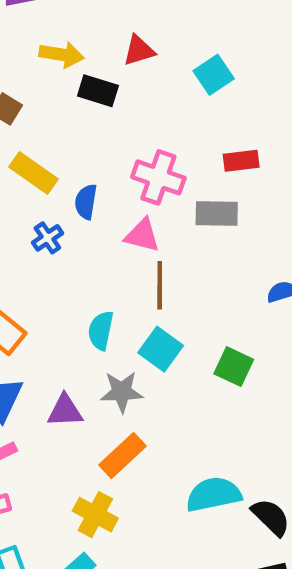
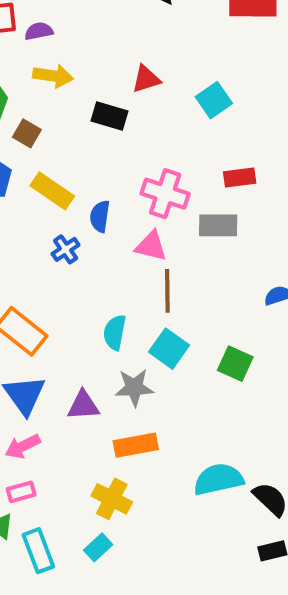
yellow arrow: (62, 55) -> (53, 76), moved
orange rectangle: (123, 456) -> (136, 445), turned 33

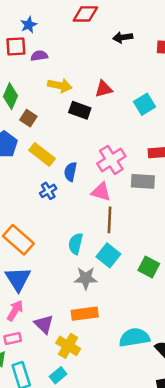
yellow arrow: (53, 76) -> (60, 85), moved
pink cross: (165, 194) -> (111, 160), turned 36
purple triangle: (83, 405) -> (44, 324), moved, turned 45
pink arrow: (23, 446) -> (15, 311), turned 145

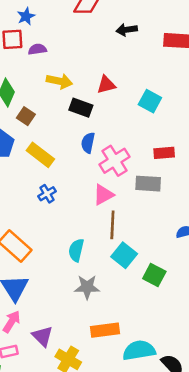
cyan square: (145, 104) -> (150, 101), turned -30
blue semicircle: (70, 172) -> (88, 143), moved
pink triangle: (101, 192) -> (103, 195), turned -45
cyan square: (108, 255) -> (124, 255), moved
orange rectangle: (85, 314) -> (105, 330), moved

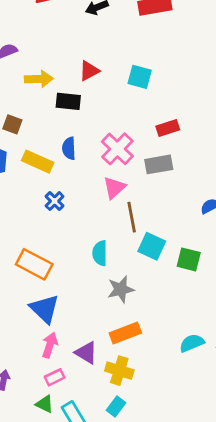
blue semicircle: (88, 143) -> (69, 148), moved
orange rectangle: (105, 330) -> (125, 333), moved
cyan semicircle: (139, 350) -> (192, 343), size x0.7

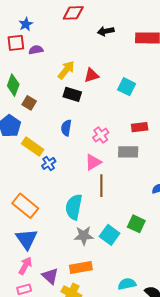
yellow arrow: (39, 79) -> (66, 70), moved, turned -60
pink cross: (117, 149) -> (101, 135), size x0.7
yellow rectangle: (38, 162) -> (33, 147), moved
cyan square: (152, 246) -> (110, 235), moved
cyan semicircle: (100, 253) -> (74, 207), size x1.4

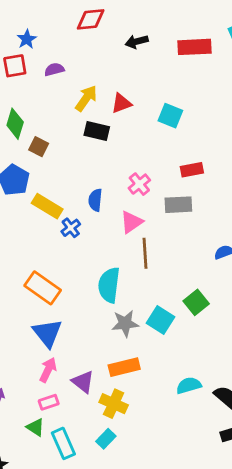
purple semicircle: (36, 50) -> (54, 69), moved
blue semicircle: (66, 128) -> (95, 200), moved
green square: (136, 224) -> (196, 302), turned 30

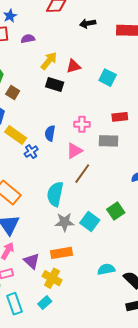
pink cross: (139, 184) -> (82, 124), turned 35
brown line: (145, 253) -> (82, 174), turned 35

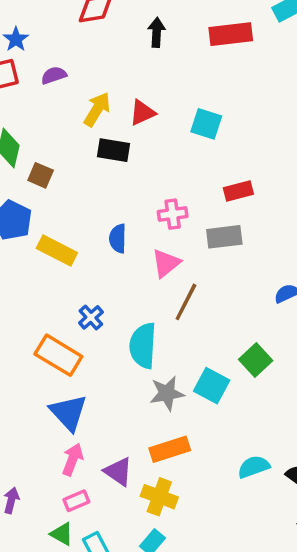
black arrow: (88, 23) -> (156, 32), turned 112
blue cross: (31, 152) -> (91, 317), moved

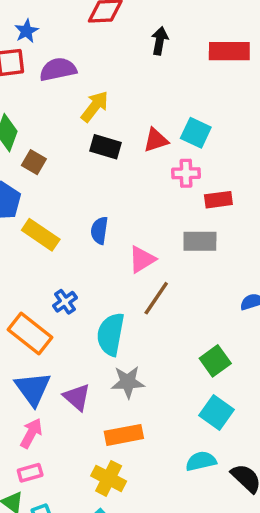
purple semicircle: (54, 75) -> (58, 69), size x1.5
red triangle: (142, 113) -> (156, 140), moved
pink cross: (173, 214) -> (186, 173), moved
cyan square: (212, 386) -> (217, 413), moved
purple triangle: (118, 472) -> (77, 397), moved

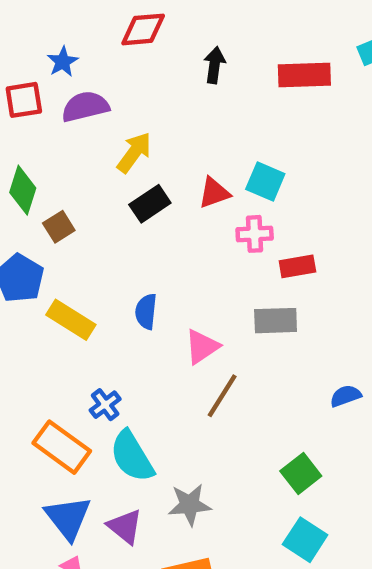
blue star: (26, 31) -> (63, 62), moved
black rectangle: (106, 147) -> (150, 204), turned -48
brown square: (34, 162) -> (59, 227), turned 30
cyan semicircle: (111, 334) -> (132, 456), moved, turned -39

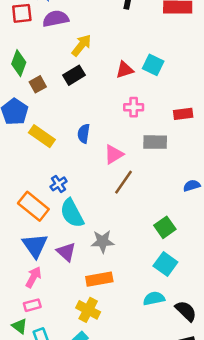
black rectangle: (150, 204) -> (74, 75), moved
pink cross: (255, 234) -> (134, 107), moved
red rectangle: (297, 266) -> (183, 114), moved

